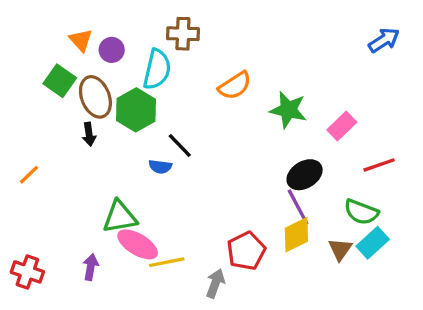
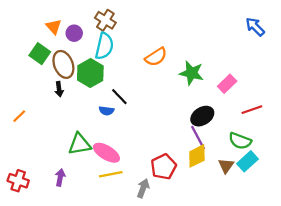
brown cross: (183, 34) -> (105, 20), moved, turned 30
blue arrow: (384, 40) -> (255, 27), turned -102
pink ellipse: (138, 244) -> (106, 153), moved

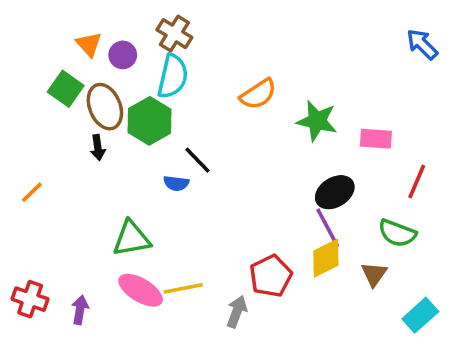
pink rectangle: (227, 84) -> (376, 139), turned 48
red line: (252, 110) -> (417, 181), turned -48
pink ellipse: (106, 153) -> (141, 290), moved
cyan rectangle: (248, 161) -> (420, 315), moved
purple arrow: (60, 177) -> (80, 310), moved

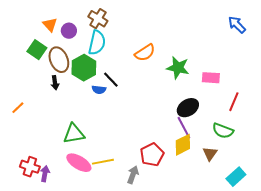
black line: (198, 160) -> (111, 80), moved
blue semicircle: (176, 183) -> (99, 90), moved
red cross: (30, 299) -> (30, 167), moved

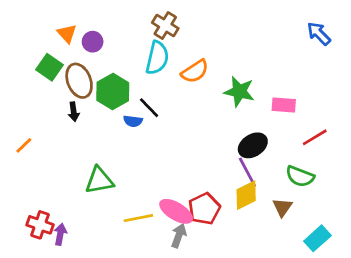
brown cross: (98, 19) -> (165, 26), moved
cyan semicircle: (97, 43) -> (157, 58), moved
red line: (234, 102) -> (315, 137), turned 36
pink ellipse: (79, 163) -> (176, 211), moved

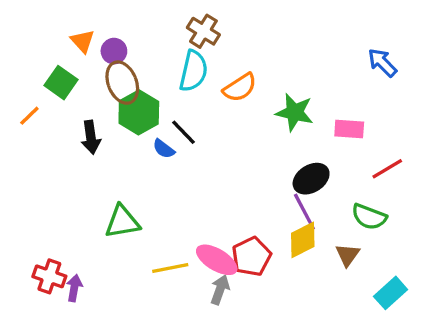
blue arrow: (319, 34) -> (382, 63), moved
brown ellipse: (79, 81) -> (122, 83), moved
black arrow: (74, 112) -> (91, 137), size x1.4
blue semicircle: (133, 121) -> (164, 149), turned 30
orange line: (24, 145) -> (29, 116), moved

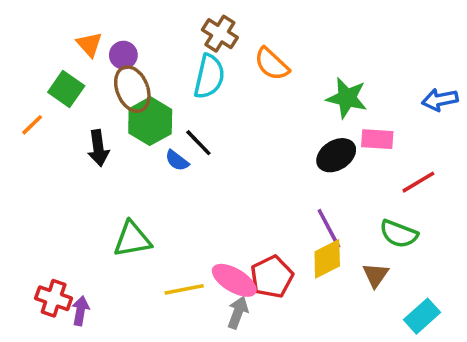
blue arrow: (382, 63) -> (440, 100), moved, turned -56
orange semicircle: (240, 88) -> (272, 64), moved, turned 76
green star: (295, 112) -> (347, 98), moved
black ellipse: (311, 179) -> (336, 155), moved

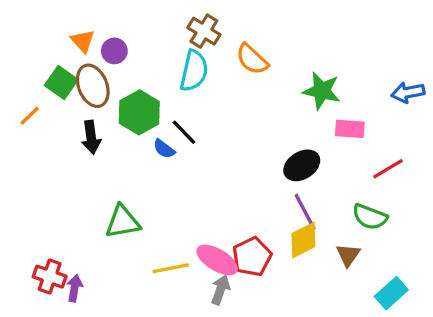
brown ellipse: (132, 89) -> (93, 86), moved
black ellipse: (336, 155) -> (302, 165), moved

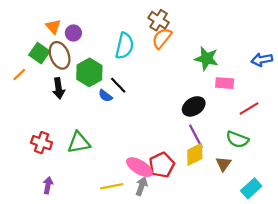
brown cross: (204, 31) -> (159, 20), moved
orange semicircle: (252, 59) -> (162, 38), turned 85
yellow line: (171, 268) -> (112, 186), moved
red cross: (50, 277) -> (42, 143), moved

